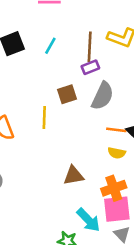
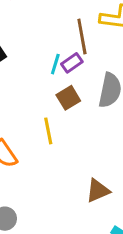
cyan line: (50, 46) -> (55, 64), moved
purple rectangle: (90, 67) -> (72, 63), moved

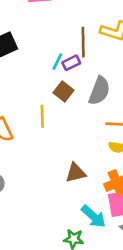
brown square: (68, 98) -> (64, 91), turned -30

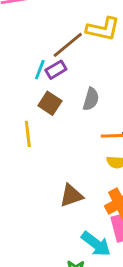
brown line: (83, 42) -> (68, 45), turned 56
gray semicircle: (99, 91) -> (91, 99), size x0.7

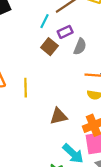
purple rectangle: (56, 70) -> (65, 32), moved
yellow line: (28, 134) -> (26, 88), moved

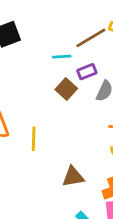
cyan line: (45, 21) -> (62, 57), turned 56

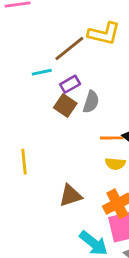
brown square: (66, 89) -> (65, 105), moved

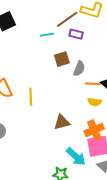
purple rectangle: (70, 84) -> (76, 34), moved, turned 40
gray semicircle: (91, 102) -> (79, 69), moved
brown square: (65, 105) -> (62, 59), turned 35

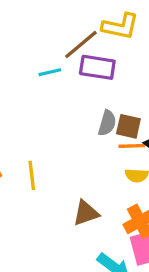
purple rectangle: (76, 34) -> (97, 67), size x1.5
brown square: (62, 59) -> (128, 126), moved, turned 35

